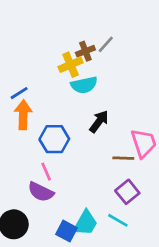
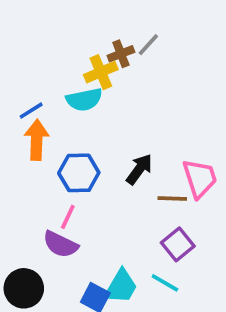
cyan semicircle: (84, 85) -> (84, 100), moved
black arrow: (99, 121) -> (139, 169), moved
pink line: (46, 172) -> (68, 217), turned 48

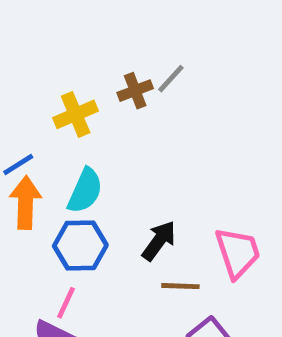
yellow cross: (101, 72) -> (76, 114), moved
cyan semicircle: (84, 100) -> (85, 191), moved, turned -54
brown line: (172, 199) -> (180, 286), moved

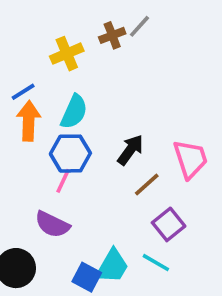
brown line: (180, 286) -> (147, 184), turned -44
pink line: (66, 303) -> (63, 181), moved

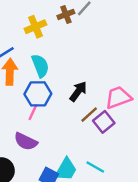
cyan semicircle: (74, 112) -> (40, 66), turned -45
pink trapezoid: (190, 159) -> (118, 97), turned -92
purple square: (169, 224) -> (104, 122), moved

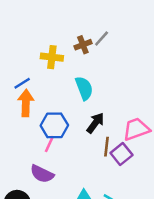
yellow cross: (35, 27) -> (52, 57), turned 30
cyan semicircle: (40, 66) -> (84, 88), moved
brown line: (89, 115) -> (107, 147), turned -42

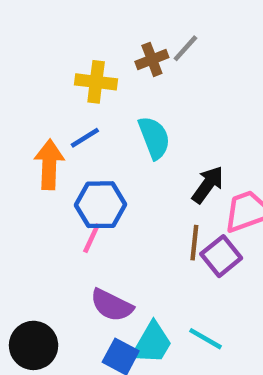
blue line: (22, 83) -> (85, 138), moved
black arrow: (95, 123) -> (208, 185), moved
purple semicircle: (42, 174) -> (112, 305), moved

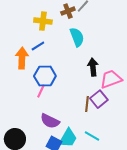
cyan semicircle: (154, 138) -> (77, 37), moved
black arrow: (208, 185) -> (93, 67), turned -42
brown line: (194, 243) -> (87, 104), moved

